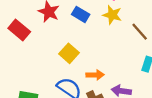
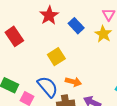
red rectangle: (19, 30) -> (14, 36), moved

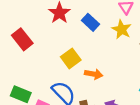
orange arrow: (73, 82) -> (94, 74), moved

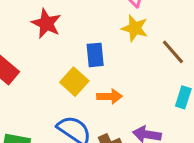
blue rectangle: (90, 22) -> (95, 55), moved, turned 54

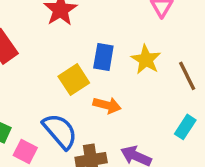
yellow star: (135, 28) -> (146, 60), moved

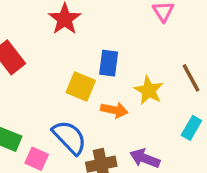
yellow star: (146, 60) -> (149, 90), moved
yellow square: (74, 80) -> (81, 86), turned -32

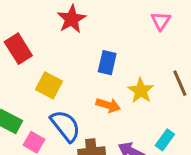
yellow square: (81, 86) -> (49, 85), moved
cyan rectangle: (191, 128) -> (165, 140), moved

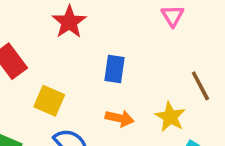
yellow star: (141, 91) -> (170, 117), moved

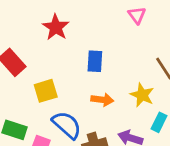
yellow square: (49, 101) -> (46, 91), turned -35

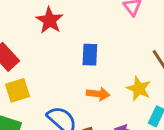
yellow square: (46, 91) -> (18, 90), moved

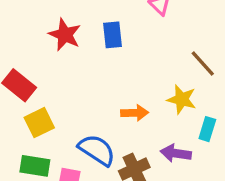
blue rectangle: (90, 55) -> (113, 35), moved

